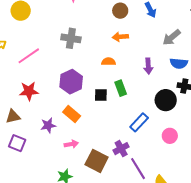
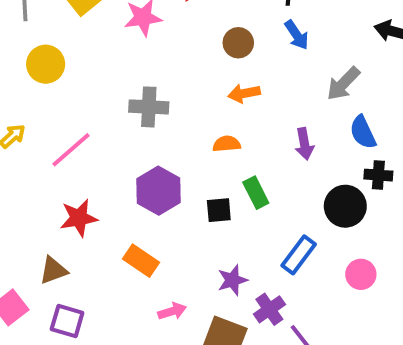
blue semicircle: (179, 63) -> (363, 132), turned 66
orange rectangle: (72, 114) -> (141, 261), moved
purple star: (48, 125) -> (232, 280), moved

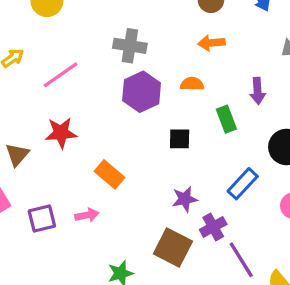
purple hexagon: (158, 191) -> (142, 92), moved
green rectangle: (256, 193) -> (226, 119), moved
brown triangle: (53, 270) -> (17, 155), moved, turned -35
pink arrow: (172, 311) -> (87, 215), moved
purple square: (67, 321) -> (42, 219), turned -36

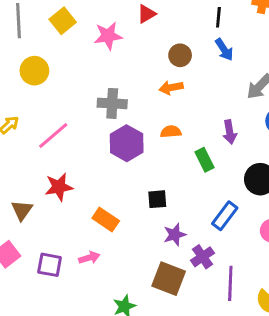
orange arrow: (211, 43) -> (171, 88), moved
black square: (180, 139) -> (157, 199), moved
purple square: (42, 219) -> (50, 265), turned 30
purple line: (241, 260) -> (230, 283), turned 40

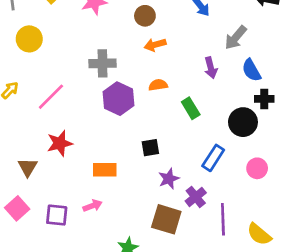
brown circle: (180, 55) -> (145, 16), moved
purple arrow: (230, 132) -> (211, 68), moved
orange rectangle: (106, 220) -> (105, 170), turned -30

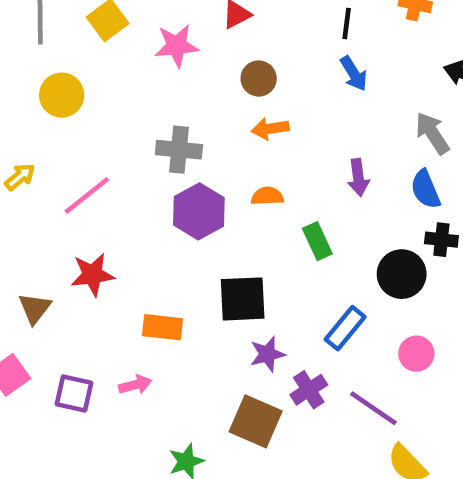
gray arrow: (236, 38) -> (432, 133), moved, turned 100
black square: (150, 148) -> (243, 299), size x1.6
purple line: (223, 219) -> (373, 408), moved, turned -60

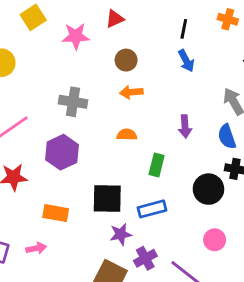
purple hexagon: (199, 211) -> (62, 152), moved
green rectangle: (317, 241) -> (157, 165), turned 35
blue rectangle: (345, 328) -> (152, 209), moved, turned 32

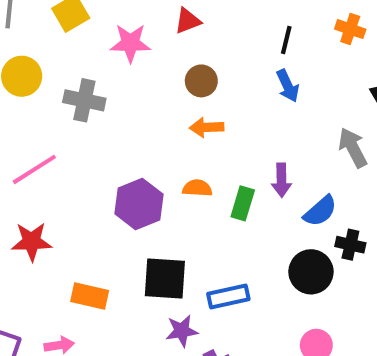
gray cross: (73, 102) -> (84, 100), moved
blue semicircle: (227, 137) -> (320, 211), moved, turned -115
purple hexagon: (62, 152) -> (139, 204), moved
green rectangle: (157, 165) -> (243, 203), moved

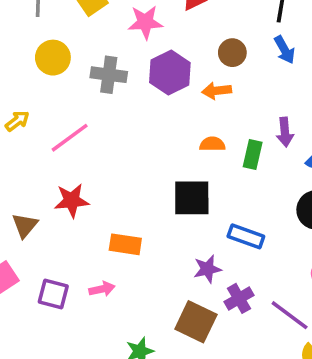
brown circle: (201, 81) -> (232, 53), moved
purple hexagon: (139, 204) -> (170, 73), moved
black square: (165, 278) -> (192, 198), moved
blue rectangle: (228, 297) -> (246, 236), turned 36

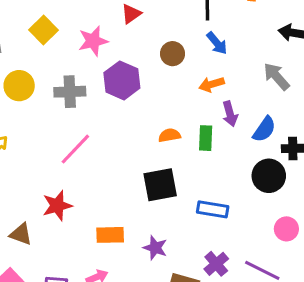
orange arrow: (217, 91) -> (211, 84), moved
pink line: (70, 138) -> (75, 149), moved
brown triangle: (25, 225) -> (21, 234), turned -40
purple star: (207, 269) -> (155, 248), moved, turned -30

